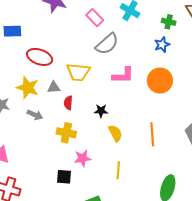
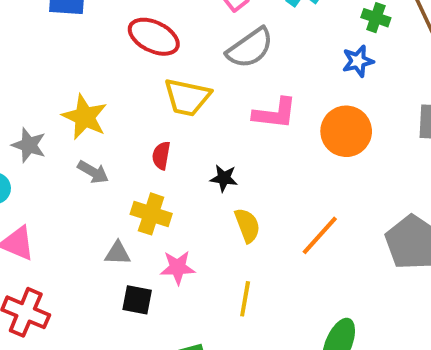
red ellipse: (40, 57) -> (154, 37), moved
gray triangle: (54, 87) -> (118, 253), moved
orange line: (152, 134) -> (320, 235), turned 40

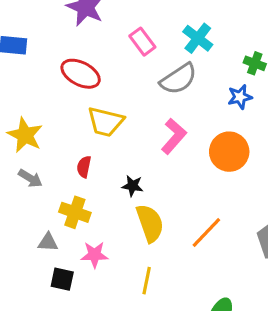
gray semicircle: (250, 48) -> (178, 79), moved
pink L-shape: (275, 113) -> (174, 136), turned -57
yellow semicircle: (247, 225) -> (150, 223), size x1.4

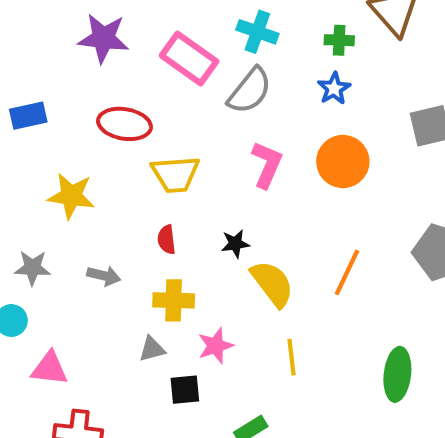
pink rectangle: (142, 42) -> (189, 58), size x1.5
yellow star: (25, 135) -> (71, 196), moved

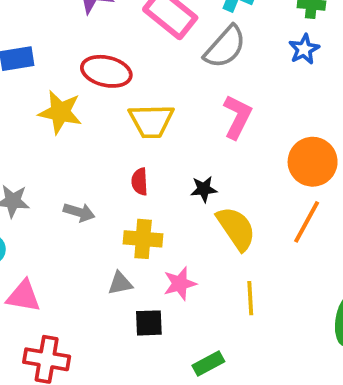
orange circle: (343, 162) -> (313, 162), moved
yellow star: (71, 196) -> (60, 112), moved

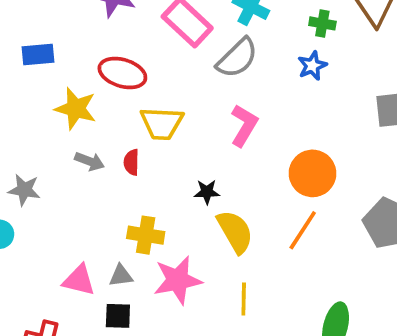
red semicircle: (140, 182) -> (131, 162), moved
gray arrow: (79, 212) -> (89, 161), moved
pink star: (180, 284) -> (178, 280), size x1.5
pink triangle: (23, 296) -> (79, 280), moved
black square: (149, 323) -> (118, 316), moved

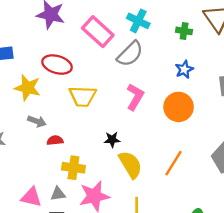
blue star: (312, 66) -> (184, 69), moved
red semicircle: (131, 162) -> (55, 140), moved, turned 84
orange circle: (313, 173) -> (179, 107), moved

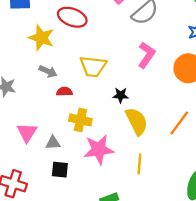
yellow trapezoid: (83, 96) -> (93, 66), moved
gray triangle: (58, 194) -> (53, 143), moved
pink triangle: (31, 197) -> (27, 133), moved, turned 45

